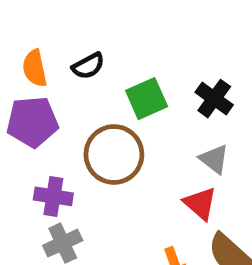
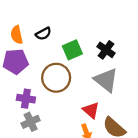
gray triangle: (214, 159) -> (106, 80), size x1.6
red triangle: (200, 203) -> (91, 110), moved

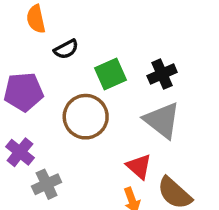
orange semicircle: (17, 35) -> (36, 19), moved
black cross: (106, 50) -> (162, 74), turned 30
purple cross: (26, 99) -> (20, 152), moved, turned 30

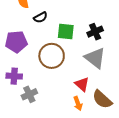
green square: (111, 74) -> (66, 32), turned 30
purple cross: (20, 152) -> (14, 76), turned -35

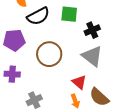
black semicircle: (40, 17) -> (38, 16), size x1.6
green square: (66, 32) -> (69, 14), moved
gray cross: (29, 94) -> (34, 100), moved

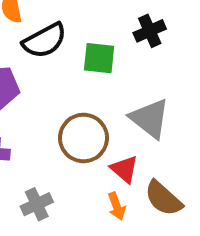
green square: (69, 14) -> (99, 58), moved
black cross: (92, 30) -> (150, 31), moved
brown circle: (49, 54) -> (83, 138), moved

